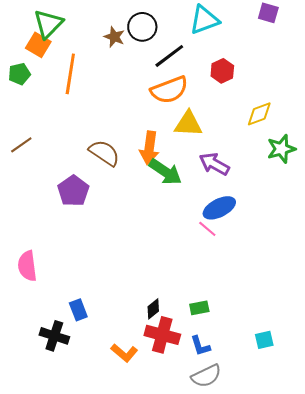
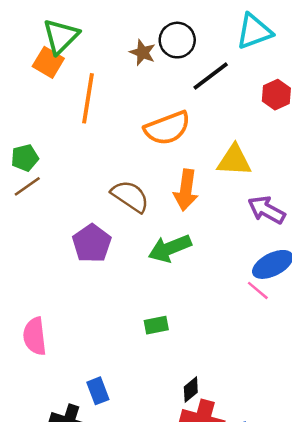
green pentagon: (19, 74) -> (25, 158), moved
orange semicircle: (169, 90) -> (167, 128), moved
green arrow: (165, 172) -> (170, 248), moved, turned 124
green rectangle: (199, 308) -> (156, 325), moved

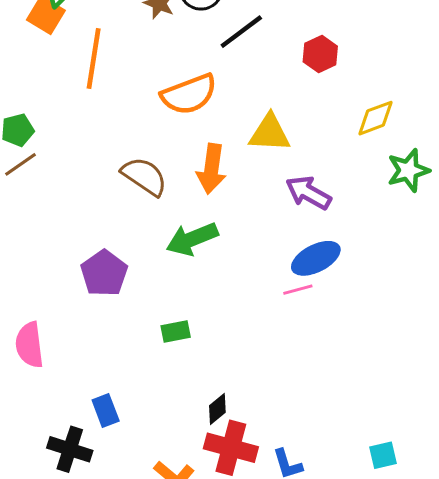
purple pentagon: (92, 243) -> (104, 273), moved
pink line: (258, 290) -> (298, 290), turned -55

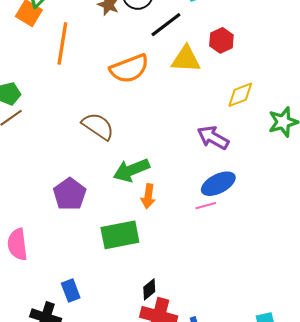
yellow diamond: (376, 118) -> (240, 95), moved
yellow triangle: (270, 133) -> (186, 59), moved
orange arrow: (211, 169) -> (148, 196), moved, size x0.7
green rectangle: (176, 331) -> (120, 235), size x1.8

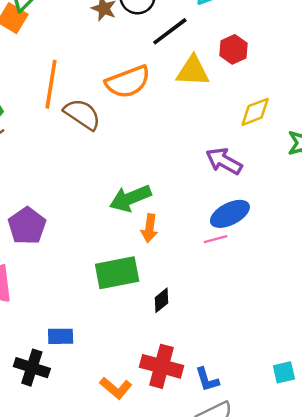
orange line: (62, 43) -> (51, 84), moved
brown semicircle: (98, 126) -> (82, 114), moved
purple pentagon: (70, 194) -> (27, 226), moved
black diamond: (149, 289) -> (161, 300), moved
blue rectangle: (71, 290) -> (61, 336), turned -70

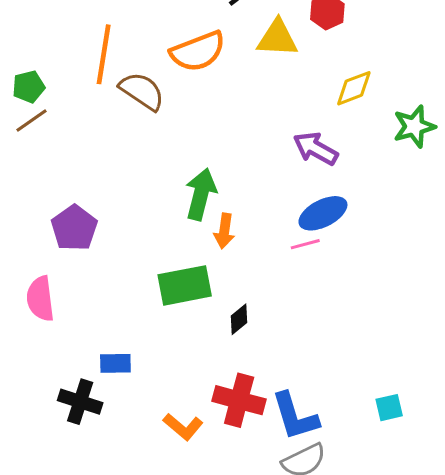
green arrow: (130, 198) -> (201, 194), turned 126
blue L-shape: (207, 380) -> (295, 416), size x1.6

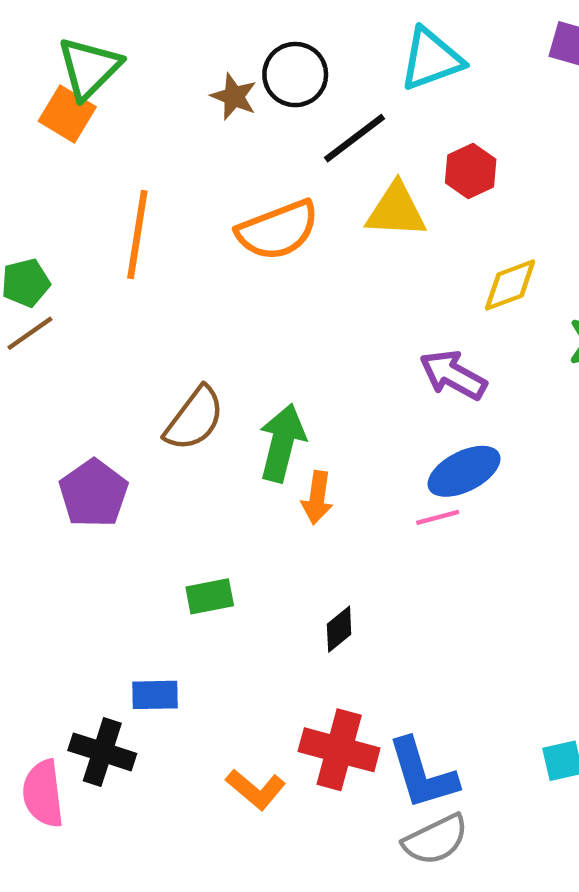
brown semicircle: (142, 91) -> (194, 419), moved, turned 93
green rectangle: (185, 285) -> (210, 596), moved, size x0.6
pink semicircle: (40, 299) -> (43, 794), moved

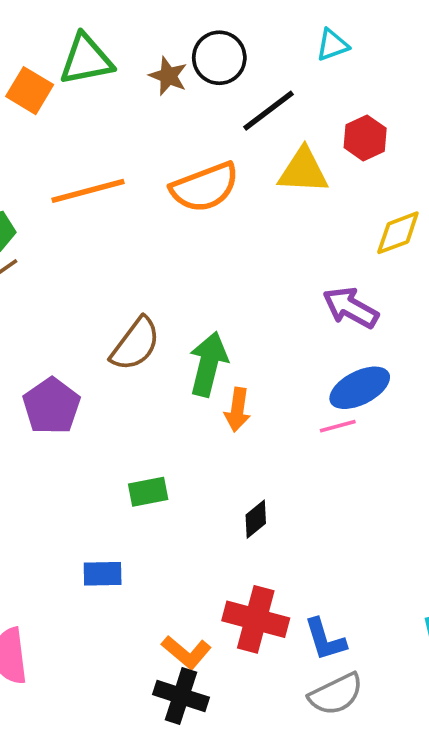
cyan triangle: (431, 59) -> (332, 45), size x0.6
green triangle: (89, 68) -> (86, 60), moved, turned 34
orange line: (137, 235) -> (88, 191), turned 66
black cross: (102, 752) -> (181, 696), moved
blue L-shape: (422, 774) -> (325, 639), size x0.7

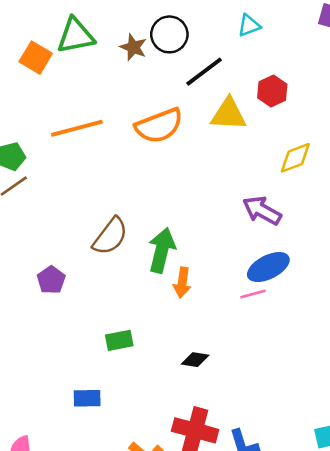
purple pentagon: (52, 406) -> (51, 280), size x0.7
black diamond: (256, 519) -> (195, 360), turned 48

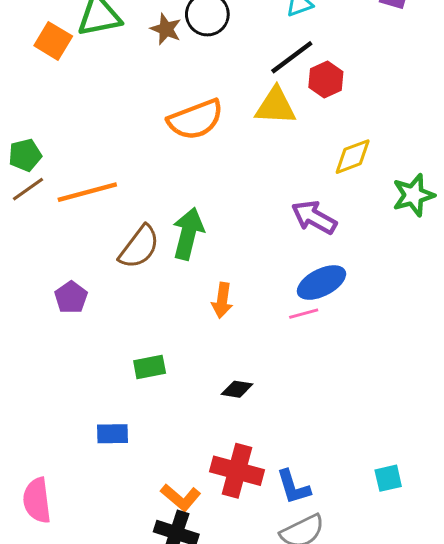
black line: (204, 72) -> (292, 57), moved
orange line: (77, 128) -> (87, 192), moved
green arrow: (162, 250) -> (188, 234), moved

